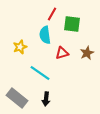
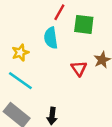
red triangle: (62, 53) -> (79, 68), moved, turned -48
cyan line: (40, 73) -> (20, 81), moved

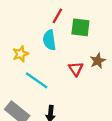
cyan line: (20, 81) -> (37, 80), moved

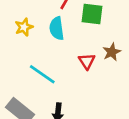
yellow star: (21, 54) -> (24, 27), moved

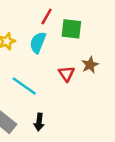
cyan semicircle: (57, 28) -> (38, 43), turned 30

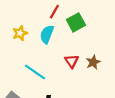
green square: (71, 29) -> (76, 22), turned -36
brown star: (90, 65) -> (93, 62), moved

